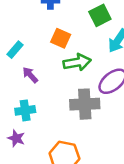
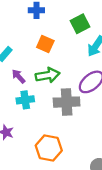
green arrow: (77, 62) -> (48, 75), moved
cyan cross: (25, 110) -> (25, 100), moved

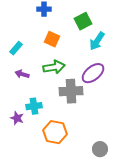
purple arrow: (19, 76) -> (22, 74), moved, turned -32
cyan cross: (25, 100) -> (34, 106), moved

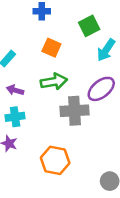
cyan cross: (34, 106) -> (15, 117), moved

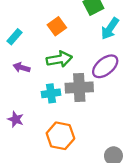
orange square: (51, 48) -> (57, 26), turned 30
cyan cross: (15, 117) -> (51, 93), moved

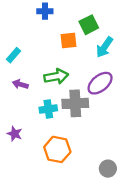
orange square: (57, 26) -> (69, 40), moved, turned 30

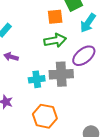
green arrow: (56, 76) -> (55, 40), moved

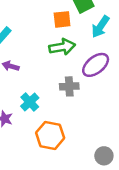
gray cross: (61, 74) -> (69, 86), size x0.7
cyan cross: (37, 79) -> (30, 102), moved, turned -35

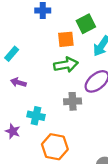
cyan cross: (30, 102) -> (36, 116), turned -35

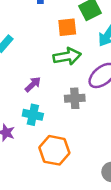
purple arrow: (18, 82) -> (33, 84), moved, turned 120

